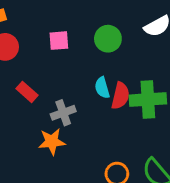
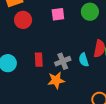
cyan semicircle: (102, 88) -> (84, 60), moved
red rectangle: (27, 92) -> (39, 60), moved, turned 48

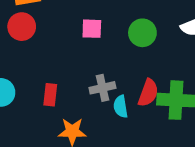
red circle: (23, 20) -> (22, 27), moved
gray cross: (63, 61) -> (102, 88), moved

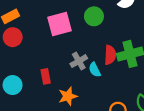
pink square: (92, 29) -> (60, 24), size x1.6

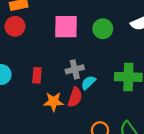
red semicircle: (110, 55) -> (75, 97), moved
cyan semicircle: (95, 70) -> (88, 83), turned 56

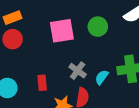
gray cross: (75, 69) -> (78, 71), turned -30
cyan semicircle: (88, 83) -> (102, 77), moved

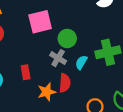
green circle: (98, 27) -> (67, 38), moved

